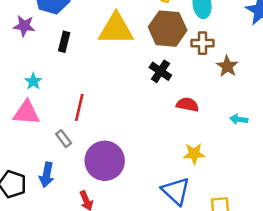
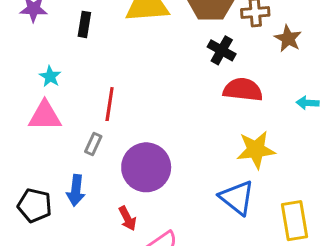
black cross: (160, 71) -> (222, 50), moved
red semicircle: (187, 104) -> (243, 90), size x1.4
gray rectangle: (64, 139) -> (93, 144), turned 66
yellow star: (194, 154) -> (256, 150), size x1.4

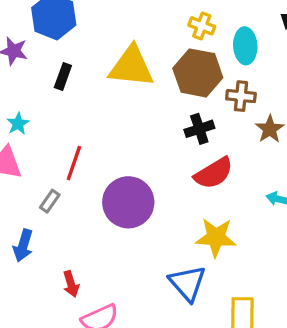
black cross: (222, 50) -> (199, 129), turned 32
red semicircle: (243, 90) -> (214, 173), turned 132
purple circle: (146, 167) -> (128, 202), moved

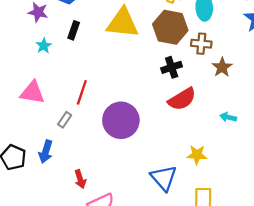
cyan star: (18, 124) -> (44, 46), moved
yellow star: (216, 237) -> (197, 155), moved, size x0.7

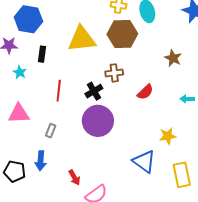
brown cross: (201, 44) -> (114, 73), moved
black cross: (172, 67) -> (94, 91), moved
red line: (82, 92) -> (59, 91), moved
red semicircle: (182, 99) -> (145, 92), size x0.7

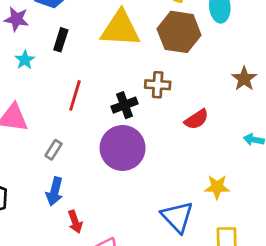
blue arrow: (41, 161) -> (55, 191), moved

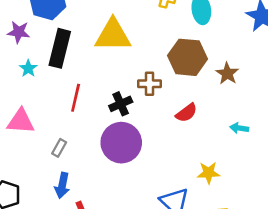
brown hexagon: (179, 32) -> (188, 57), moved
black rectangle: (61, 40) -> (60, 48), size x1.8

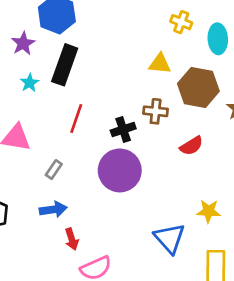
purple star: (19, 32) -> (23, 43), turned 30
yellow triangle: (113, 35) -> (160, 64), moved, size x0.6
blue arrow: (62, 185) -> (53, 209), turned -115

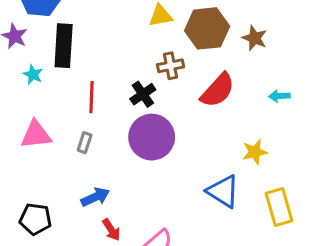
red semicircle: (191, 146) -> (218, 90), size x1.5
gray rectangle: (54, 170) -> (85, 143), moved
red arrow: (72, 239) -> (111, 230), moved

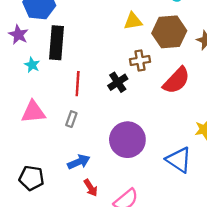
purple circle: (152, 137) -> (127, 140), moved

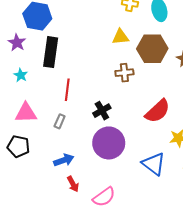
cyan star: (32, 65) -> (21, 75), moved
red semicircle: (176, 80) -> (158, 111), moved
black cross: (118, 82) -> (102, 111), moved
black pentagon: (32, 178) -> (18, 146), moved

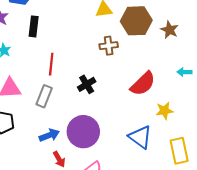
black rectangle: (51, 52) -> (34, 26), size x0.7
gray rectangle: (60, 121) -> (44, 96), size x1.5
purple circle: (109, 143) -> (83, 132), moved

